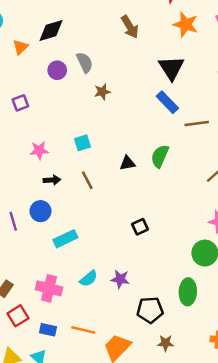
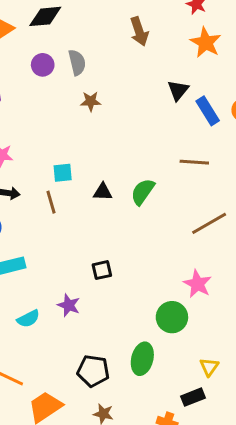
black triangle: (171, 68) -> (178, 90), size x0.7
blue rectangle: (167, 102) -> (208, 111), moved
cyan square: (82, 143) -> (63, 173), moved
purple star: (120, 279) -> (69, 305), moved

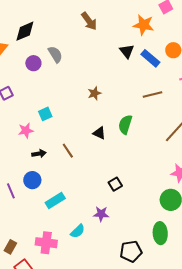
orange star: (206, 43) -> (144, 25), moved
brown star: (91, 101) -> (94, 93), moved
cyan square: (63, 173) -> (45, 114), moved
black triangle: (103, 192) -> (99, 133), turned 40

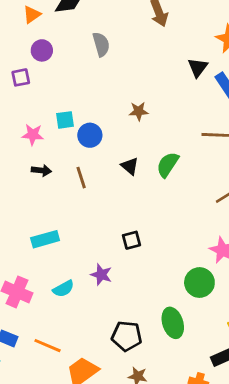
purple circle: (33, 63) -> (42, 50), moved
blue circle: (32, 180) -> (90, 135), moved
green ellipse: (160, 233) -> (173, 323), turned -30

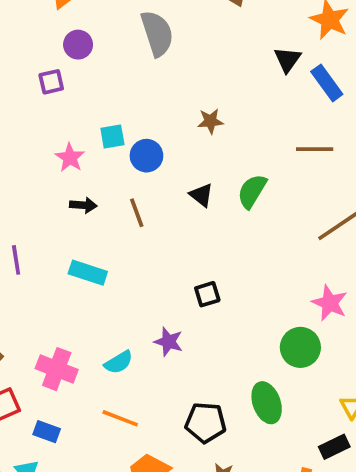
gray semicircle: (101, 44) -> (157, 33), size x1.4
pink star: (33, 135) -> (70, 158), turned 30
cyan rectangle: (45, 239) -> (88, 273), moved, turned 36
orange line: (47, 346) -> (120, 418), moved

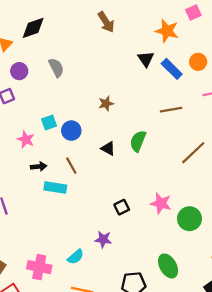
gray semicircle: (157, 33) -> (56, 68), moved, size x0.7
cyan rectangle: (88, 273) -> (55, 188), moved
pink star: (330, 303) -> (161, 203), moved
green circle: (300, 347) -> (189, 219), moved

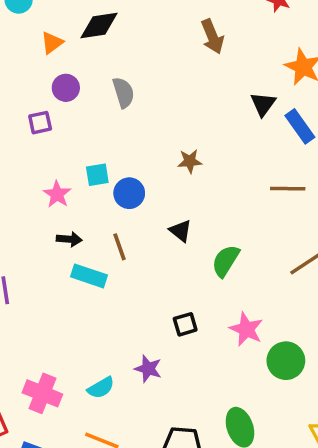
green semicircle: (138, 141) -> (226, 261), moved

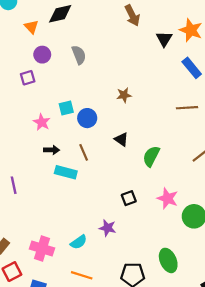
orange triangle: (52, 43) -> (31, 27), turned -32
black triangle: (263, 104) -> (164, 39), moved

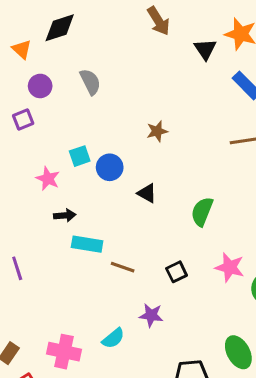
black triangle: (121, 139) -> (147, 193), moved
brown line: (84, 152) -> (123, 267), moved, turned -42

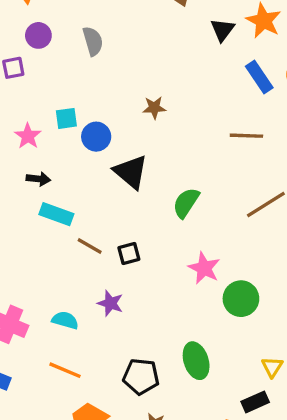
black triangle: (147, 193) -> (131, 172), size x1.6
black square: (177, 272) -> (129, 253), moved
cyan semicircle: (113, 338) -> (65, 320), turned -135

